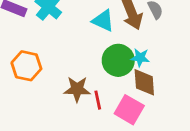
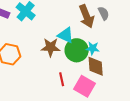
cyan triangle: (103, 21) -> (66, 35), moved
brown star: (77, 89) -> (51, 47), moved

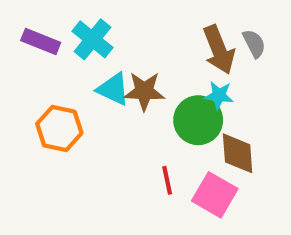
cyan triangle: (66, 35) -> (113, 89), moved
brown star: (51, 47) -> (144, 91), moved
cyan star: (93, 48) -> (219, 95), moved

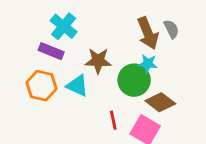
purple rectangle: (41, 41) -> (51, 51), moved
cyan triangle: (113, 89) -> (77, 86), moved
brown diamond: (238, 153) -> (160, 102), turned -48

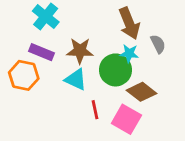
gray semicircle: (171, 29) -> (158, 44), moved
purple rectangle: (51, 51) -> (42, 52), moved
cyan triangle: (77, 86) -> (76, 80), moved

